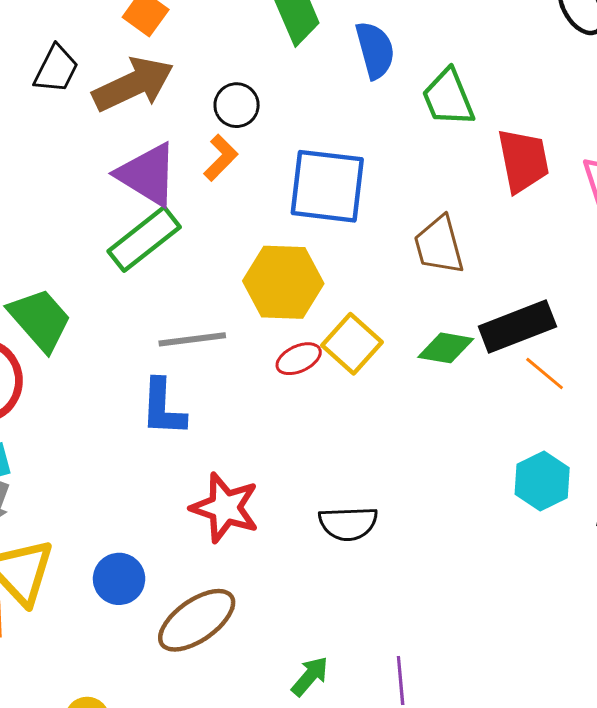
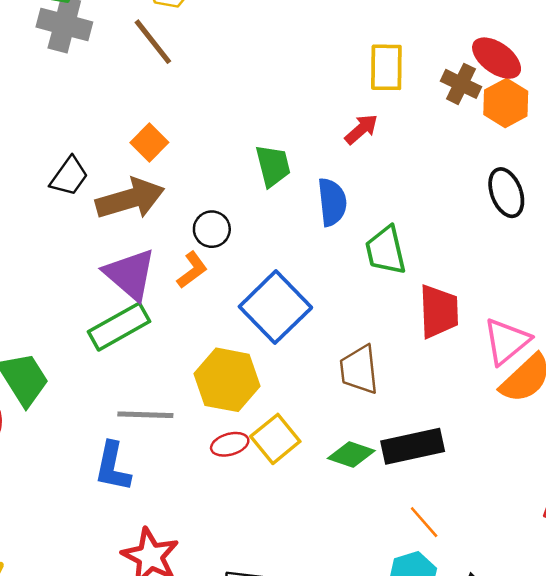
blue square: (327, 186) -> (275, 307), turned 30
orange line: (545, 373) -> (424, 522), moved

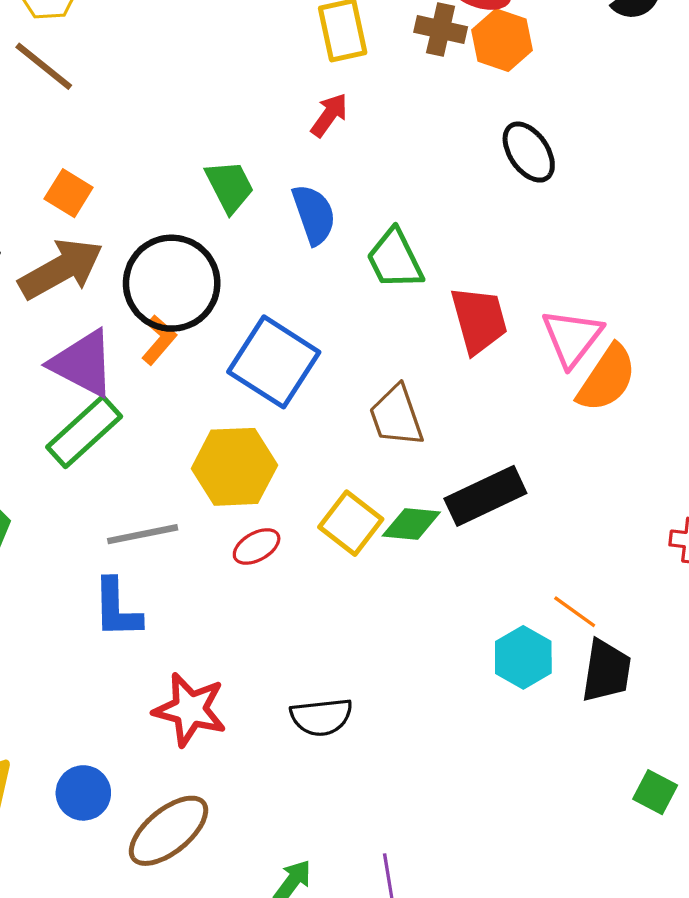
black circle: (212, 229) -> (172, 283), size x2.0
yellow square: (275, 439) -> (351, 523), moved
orange line: (424, 522) -> (575, 612), moved

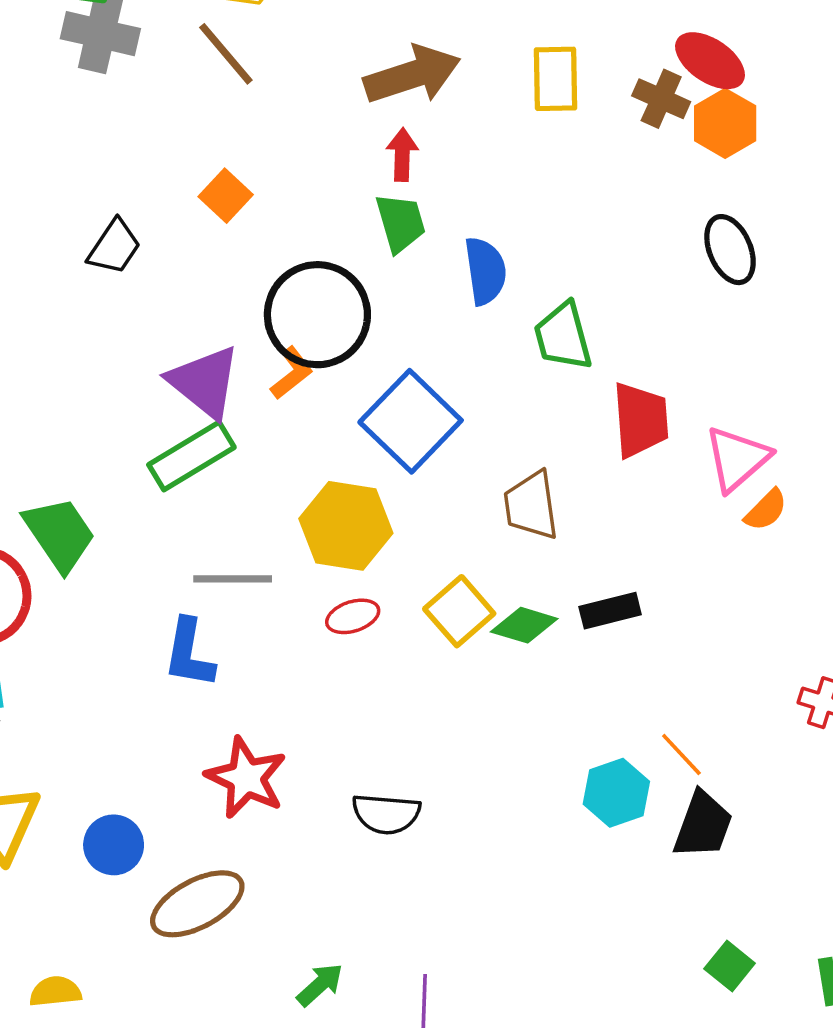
red arrow: (329, 115) -> (402, 155), moved, turned -45
brown arrow: (61, 269) -> (412, 75), moved
orange semicircle: (607, 378) -> (766, 510), size x0.6
black rectangle: (485, 496) -> (610, 611), size x0.7

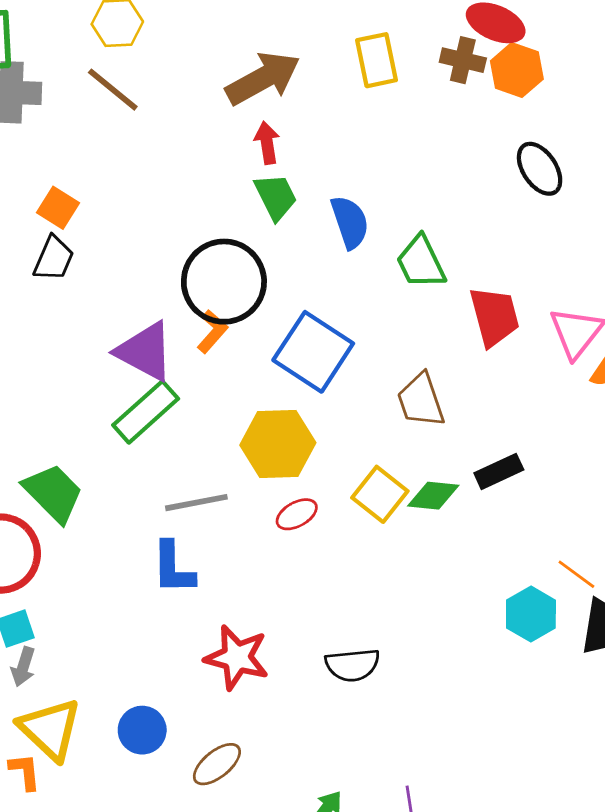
orange square: (226, 196) -> (58, 208), moved
brown ellipse: (197, 904) -> (217, 764), size x0.7

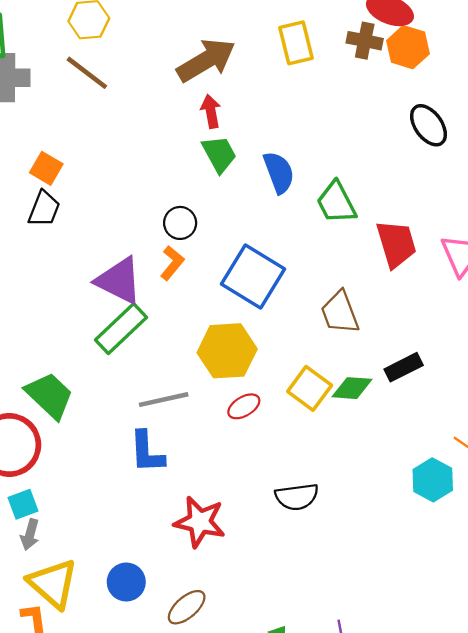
black circle: (224, 282) -> (180, 223), size x0.5
black semicircle: (352, 665) -> (297, 497), moved

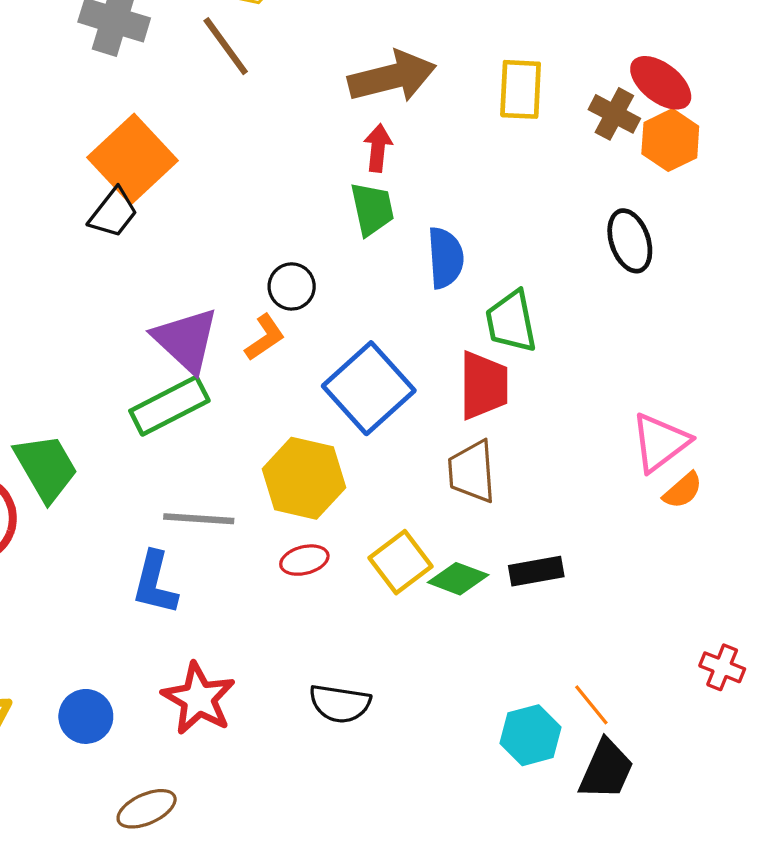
black ellipse: (429, 125) -> (630, 241), moved
orange square: (46, 168) -> (132, 159), size x1.8
red trapezoid: (396, 244) -> (484, 385), moved
blue circle: (126, 582) -> (86, 716), moved

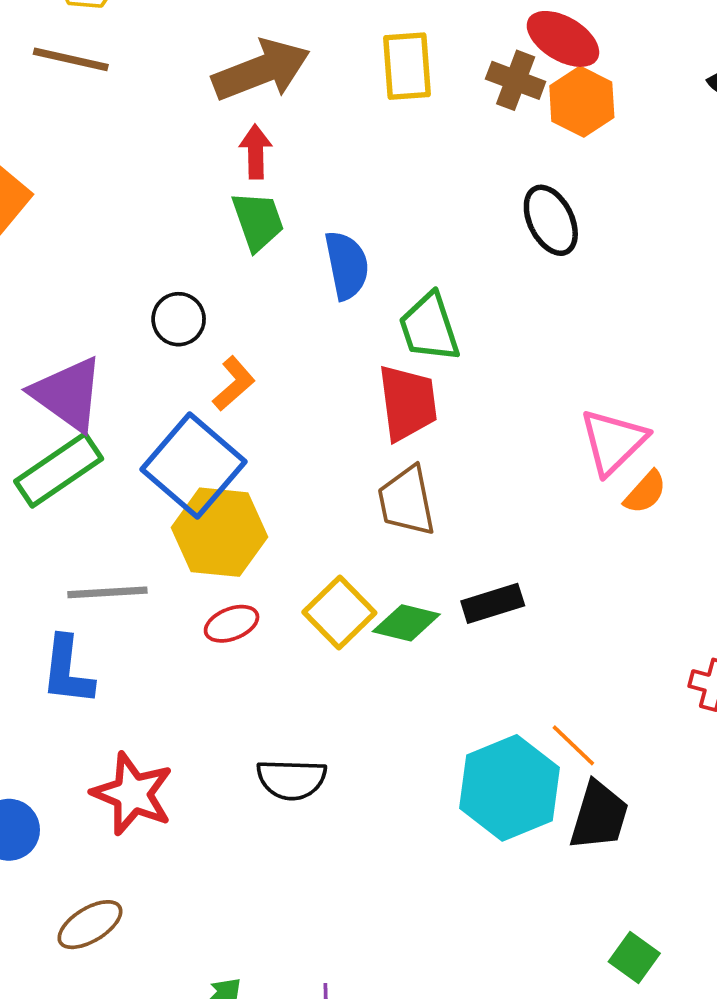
brown line: (226, 46) -> (71, 59), turned -34
orange L-shape: (265, 337) -> (234, 384), moved
blue square: (369, 388) -> (194, 465), moved
cyan hexagon: (530, 735) -> (509, 788), size x1.5

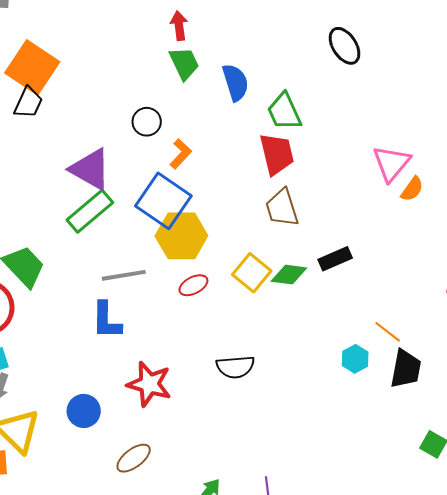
cyan hexagon: (509, 788) -> (355, 359), size x0.5

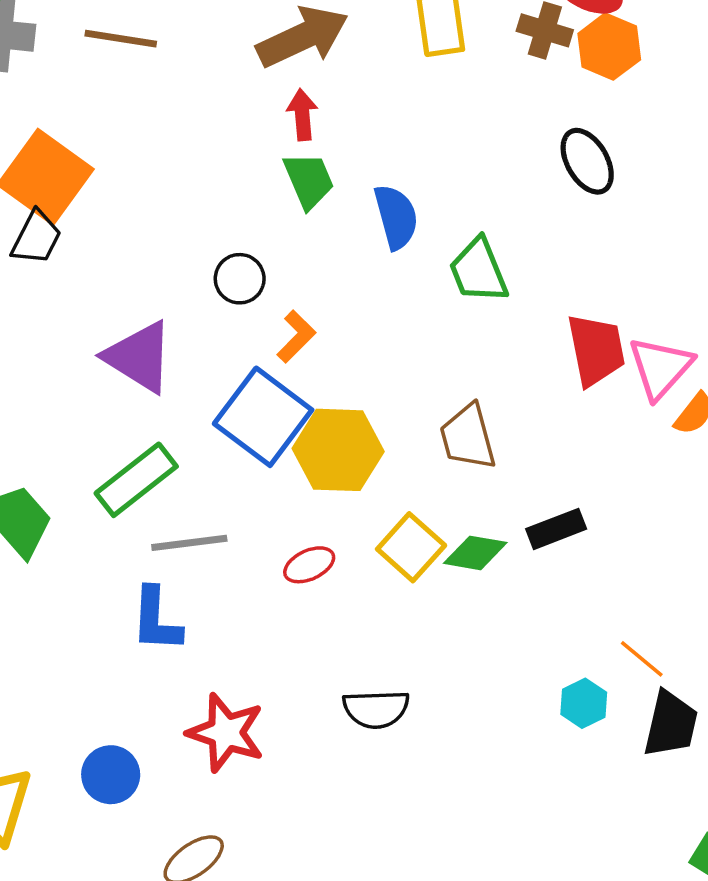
red trapezoid: (277, 154) -> (596, 350), moved
green rectangle: (90, 211) -> (136, 480), moved
yellow hexagon: (181, 236) -> (338, 450), moved

